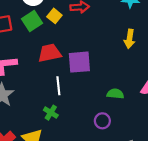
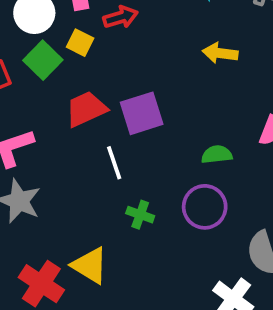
yellow arrow: (130, 39) -> (220, 53), turned 102
green cross: (51, 113) -> (140, 215), moved
purple circle: (102, 121) -> (205, 207), size x1.5

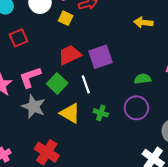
green square: (43, 60) -> (57, 84), moved
yellow triangle: (90, 265) -> (70, 113), moved

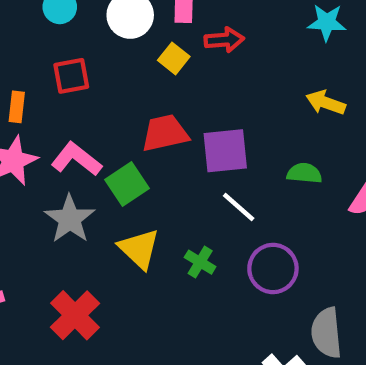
pink L-shape: (30, 77) -> (76, 159), turned 45
green semicircle: (143, 79) -> (304, 173), moved
white line: (86, 84) -> (239, 207), moved, turned -42

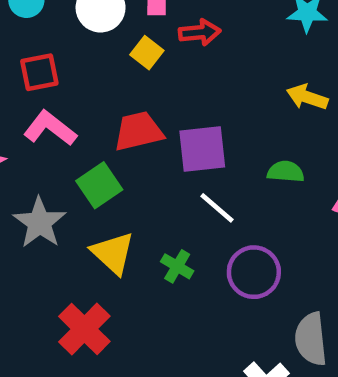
pink L-shape: (76, 159) -> (50, 128), moved
red cross: (75, 315) -> (84, 329), moved

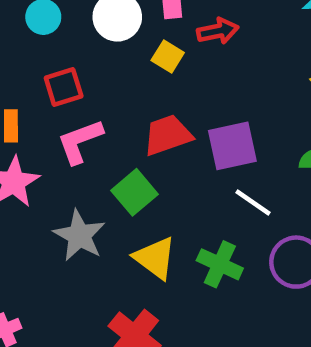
pink L-shape: (50, 128) -> (80, 141), turned -52
green cross: (177, 266) -> (220, 264), size x1.4

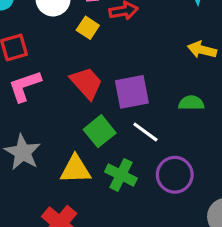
red trapezoid: (168, 135) -> (86, 83), turned 66
green square: (134, 192) -> (100, 131), moved
yellow triangle: (155, 258) -> (75, 169), turned -40

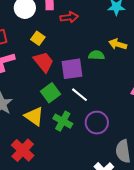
yellow square: (88, 28) -> (38, 38), moved
green semicircle: (191, 103) -> (96, 55), moved
yellow triangle: (75, 169) -> (34, 116), turned 35

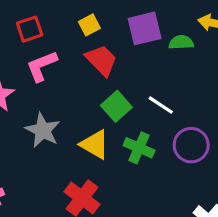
yellow square: (38, 38) -> (89, 25), turned 32
purple square: (72, 69) -> (145, 28), moved

